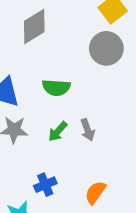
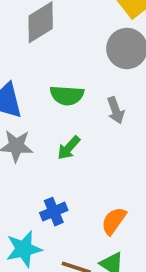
gray arrow: (88, 130) -> (116, 110), moved

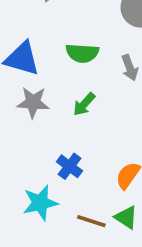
blue cross: (54, 212) -> (69, 166), turned -30

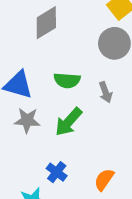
green arrow: (84, 104) -> (69, 122), size x1.5

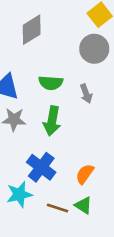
green arrow: (69, 122) -> (52, 121), turned -32
blue cross: (57, 172) -> (41, 167), size x1.5

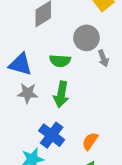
gray circle: (94, 49) -> (86, 38), moved
gray arrow: (86, 94) -> (103, 58), moved

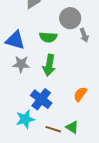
orange semicircle: (90, 141) -> (80, 94), moved

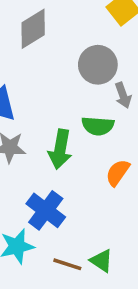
green semicircle: (48, 37) -> (98, 126), moved
orange semicircle: (80, 94) -> (118, 173), moved

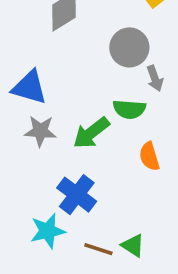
green arrow: (60, 149) -> (91, 133), turned 42
orange semicircle: (118, 173) -> (149, 156), turned -52

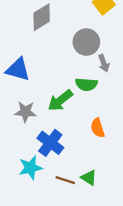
gray star: (40, 131) -> (25, 112), moved
orange semicircle: (149, 156) -> (98, 128), moved

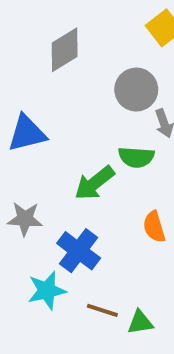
blue triangle: (18, 69) -> (27, 133), turned -30
gray star: (25, 112) -> (25, 219), moved
green triangle: (89, 178) -> (140, 322), moved, turned -42

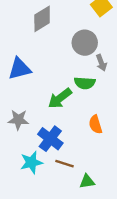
brown line: (102, 310) -> (65, 164), moved

